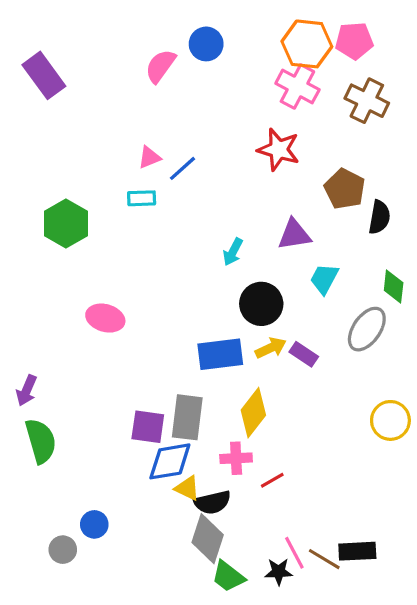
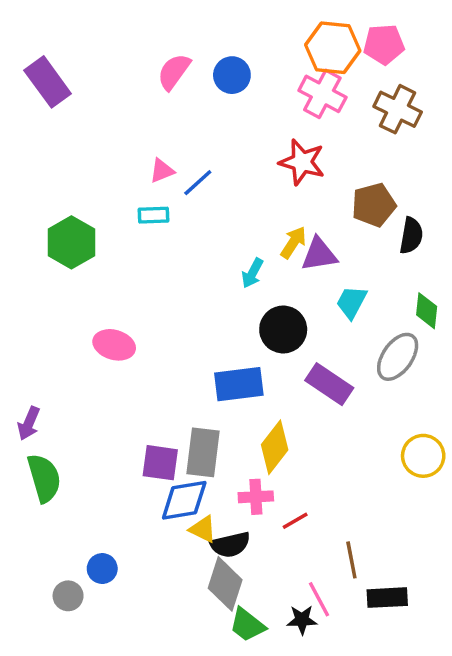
blue circle: (206, 44) -> (232, 75), moved
brown pentagon: (345, 189) -> (374, 205), turned 30
yellow arrow: (271, 348) -> (293, 242), moved, turned -32
purple rectangle: (304, 354) -> (329, 384), size x1.5
brown line: (324, 559) -> (351, 560), moved, turned 48

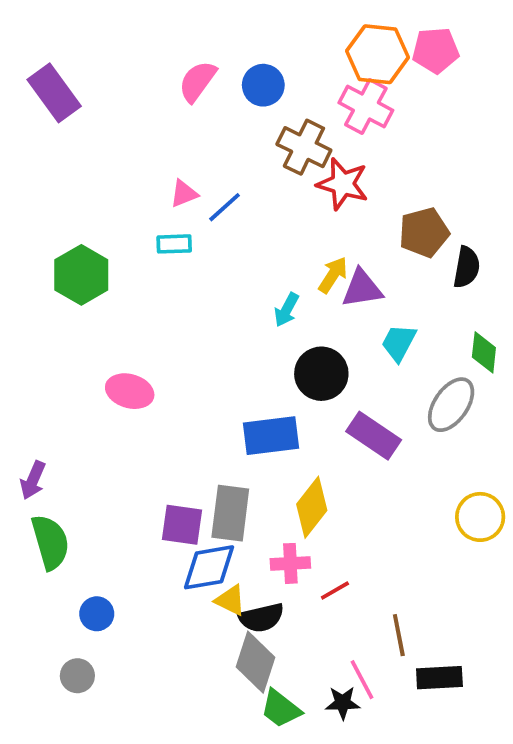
brown cross: (398, 109) -> (304, 147), moved
blue circle: (102, 569) -> (97, 614), moved

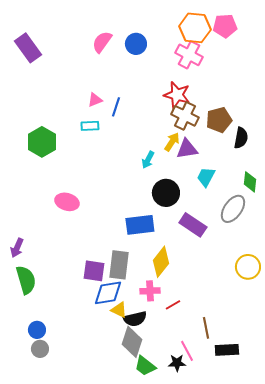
brown cross: (304, 147) -> (185, 116), moved
blue line: (225, 207) -> (116, 107), turned -30
blue circle: (97, 614) -> (37, 330), moved

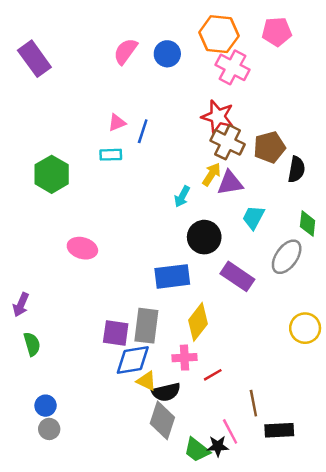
orange hexagon: (195, 28) -> (219, 34), moved
green semicircle: (26, 280) -> (32, 344), size x0.7
green trapezoid: (145, 366) -> (197, 450), moved

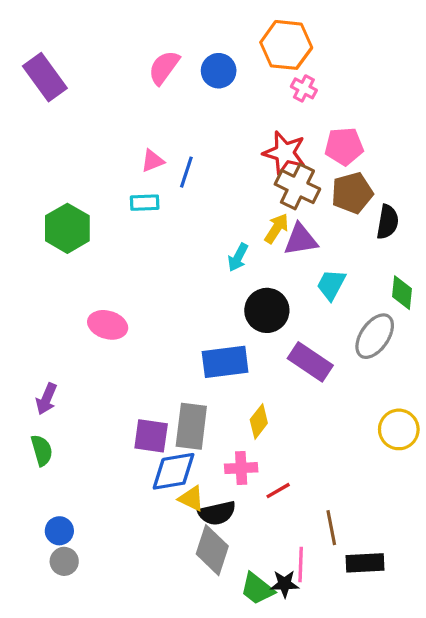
pink pentagon: (277, 32) -> (344, 146), moved
pink cross: (232, 67) -> (304, 88), size x0.6
purple arrow: (21, 305) -> (46, 399), moved
yellow diamond: (198, 322) -> (259, 421), size x0.7
pink line: (230, 431) -> (301, 565), turned 30

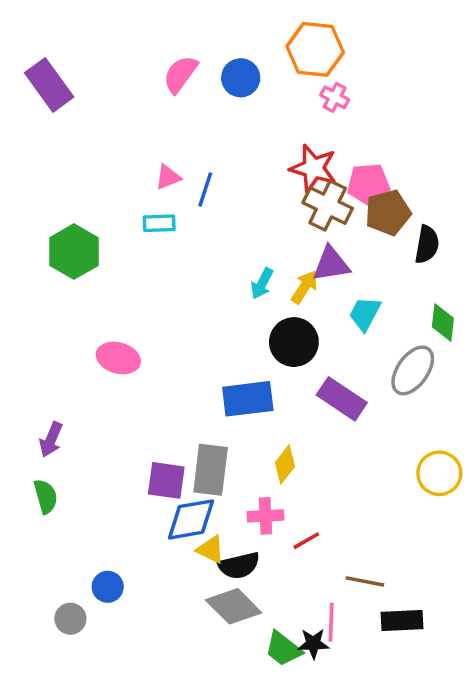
pink pentagon: (344, 146) -> (368, 184), moved
yellow arrow: (277, 228) -> (305, 287), moved
brown line: (331, 528) -> (365, 581), turned -68
blue circle: (59, 531) -> (108, 587), moved
gray diamond: (212, 550) -> (234, 606), turned -63

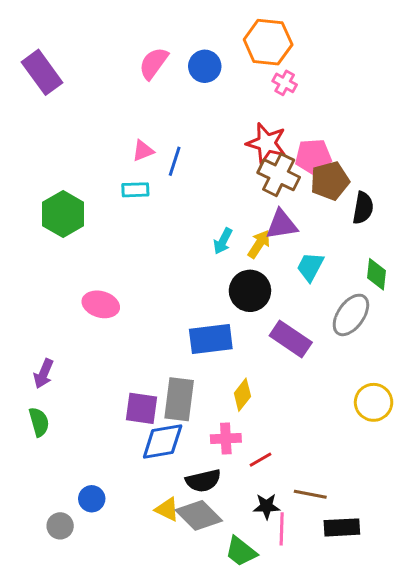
yellow triangle: (211, 550) -> (167, 509), moved
black star: (313, 644) -> (267, 506), moved

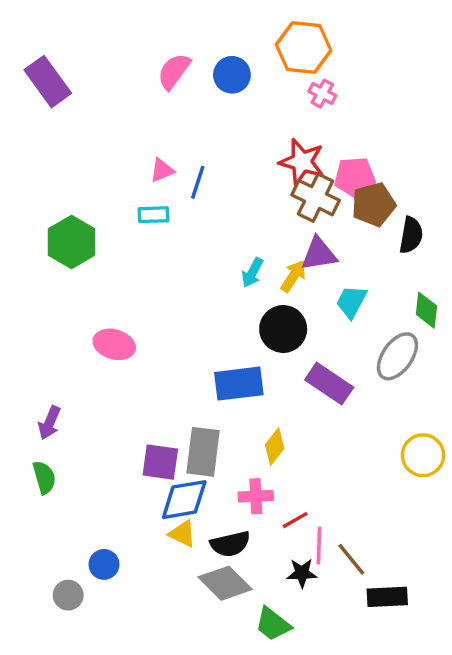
brown line: (310, 494) -> (351, 559), turned 40
yellow triangle: (167, 509) -> (182, 534), moved
pink line: (282, 529) -> (319, 546), moved

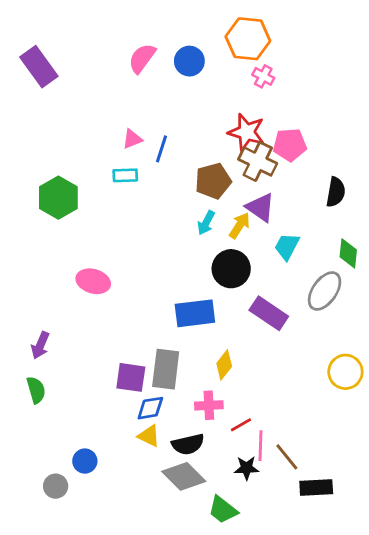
brown pentagon: (374, 204) -> (213, 181), moved
purple triangle: (319, 254) -> (260, 207), turned 44
blue diamond: (184, 500) -> (150, 408), size x0.7

